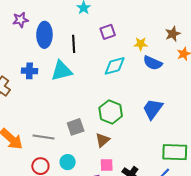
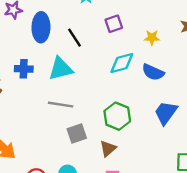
black line: (74, 44) -> (74, 38), turned -30
blue semicircle: (153, 63) -> (153, 72), moved
gray line: (43, 137) -> (61, 105), moved

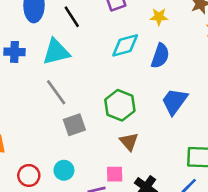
blue semicircle: (153, 72) -> (160, 56), turned -95
gray line: (61, 105) -> (56, 92), turned 45
brown triangle: (108, 149) -> (129, 142), moved, turned -30

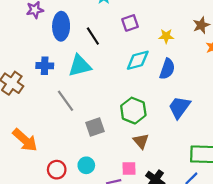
gray line: (56, 92) -> (65, 101), moved

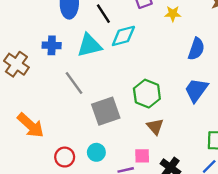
yellow star: (166, 36) -> (173, 14), moved
cyan diamond: (138, 60) -> (123, 36), moved
blue semicircle: (167, 69) -> (196, 49), moved
gray square: (95, 127) -> (106, 111), size x1.4

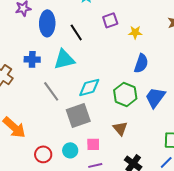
cyan diamond: (123, 36) -> (89, 87), moved
blue semicircle: (196, 49) -> (141, 63), moved
green hexagon: (147, 94) -> (125, 94), moved
pink square: (142, 156) -> (93, 144), moved

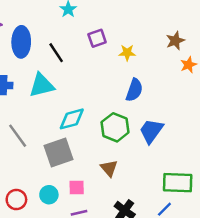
gray line: (51, 91) -> (18, 136), moved

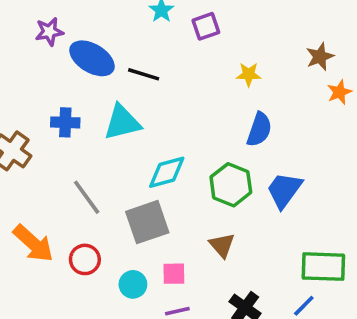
purple square: (97, 38) -> (206, 26), moved
blue ellipse: (21, 42) -> (92, 58), turned -60
black line: (56, 53) -> (144, 74), turned -40
red circle: (16, 200) -> (85, 259), moved

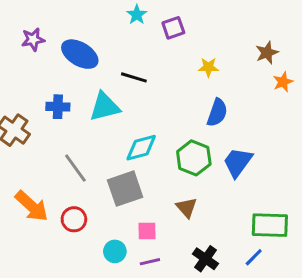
purple star: (49, 32) -> (33, 39), moved
black line: (144, 74) -> (134, 77), moved
cyan circle: (133, 284) -> (115, 251), moved

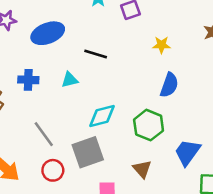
blue ellipse: (80, 54) -> (48, 33), turned -52
cyan triangle: (105, 107) -> (70, 80), size x0.6
blue trapezoid: (238, 162) -> (187, 152), moved
red circle: (74, 219) -> (53, 170), moved

